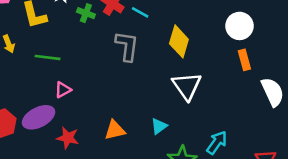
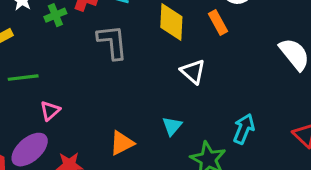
green cross: (86, 13) -> (55, 15), turned -30
orange rectangle: (244, 60) -> (218, 23), moved
white triangle: (187, 86) -> (193, 71), size x0.7

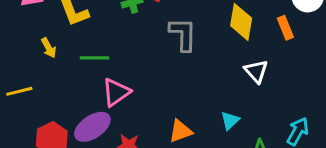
pink triangle: (50, 111) -> (116, 92), size x1.5

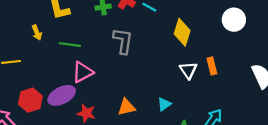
orange rectangle: (285, 28) -> (212, 66), moved
gray L-shape: (183, 34) -> (123, 41), moved

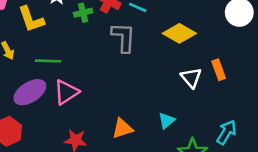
yellow diamond: (182, 32) -> (179, 33), turned -72
gray L-shape: (123, 41) -> (123, 37), moved
purple ellipse: (62, 95) -> (30, 92), moved

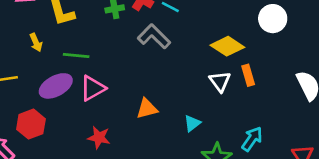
yellow diamond: (179, 33) -> (227, 46), moved
gray L-shape: (123, 37) -> (154, 36), turned -52
orange triangle: (122, 128) -> (147, 109), moved

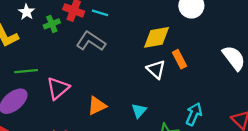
yellow diamond: (227, 46) -> (157, 37), turned -32
pink triangle: (93, 88) -> (58, 88), moved

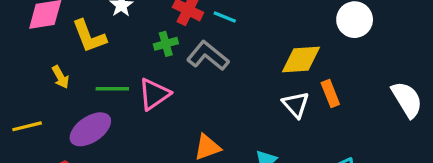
green cross: (52, 24) -> (166, 44), moved
pink triangle: (58, 88) -> (154, 94), moved

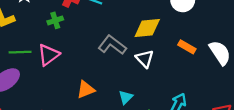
gray L-shape: (208, 56) -> (112, 45), moved
orange rectangle: (330, 94) -> (187, 47), moved, turned -36

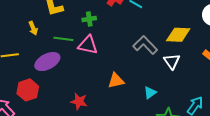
green cross: (55, 20) -> (89, 19), moved
pink triangle: (48, 55) -> (88, 45), turned 40

